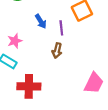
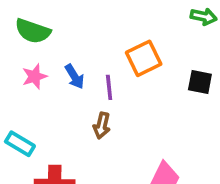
pink star: (15, 41) -> (35, 76), moved

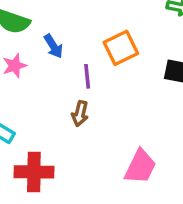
blue arrow: (75, 76) -> (53, 46), moved

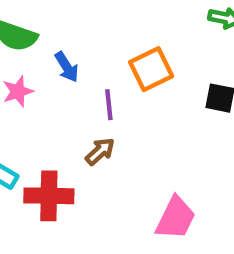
brown arrow: (80, 114) -> (100, 151), turned -145
red cross: (34, 172) -> (49, 196), moved

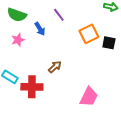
orange square: (151, 69) -> (89, 34), moved
purple line: (109, 105) -> (59, 15), moved, turned -32

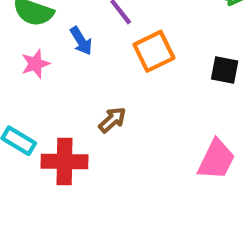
orange square: (89, 34) -> (154, 51), moved
pink trapezoid: (89, 97) -> (216, 159), moved

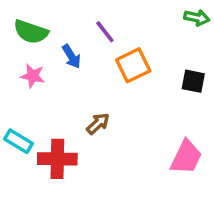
pink star: (35, 64) -> (33, 76), turned 30

